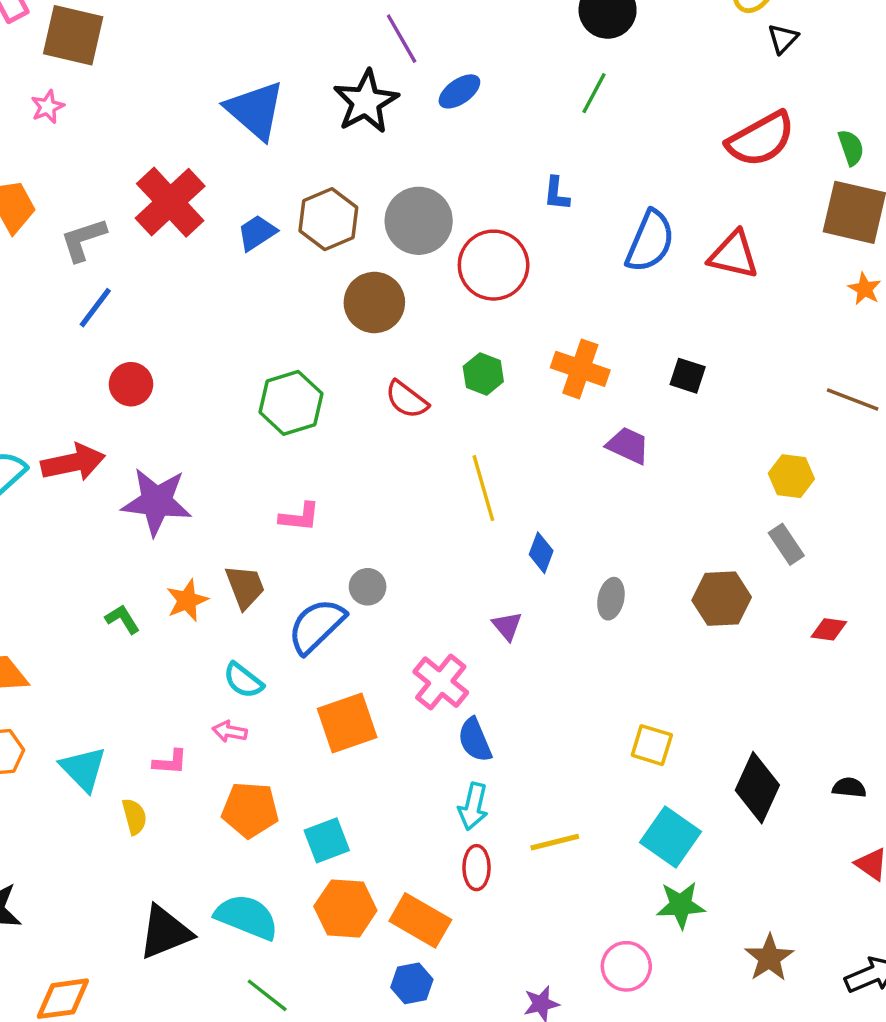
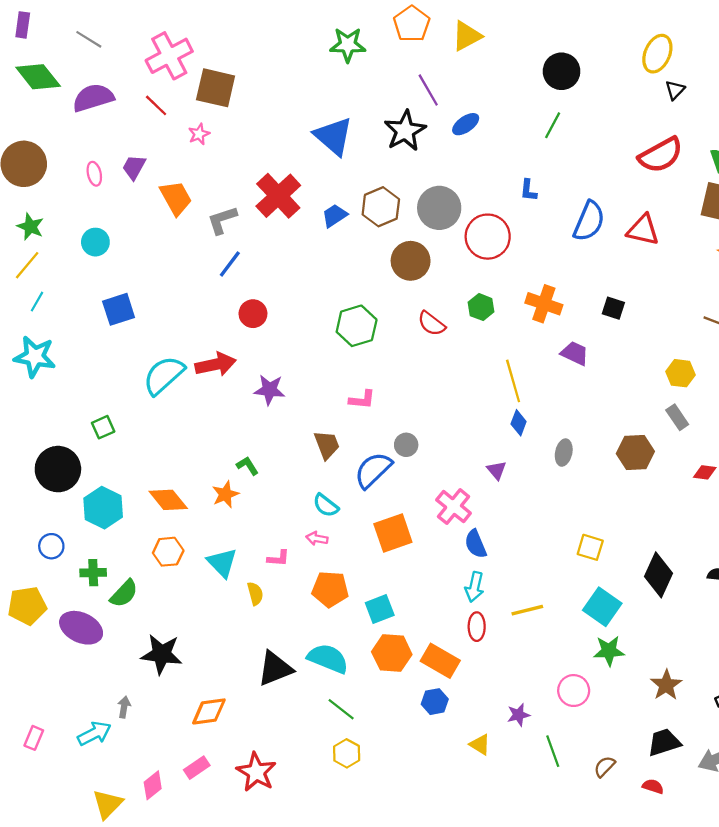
yellow line: (483, 488) -> (513, 381), moved
purple star: (157, 502) -> (270, 390), size x0.7
orange star: (187, 600) -> (225, 494), moved

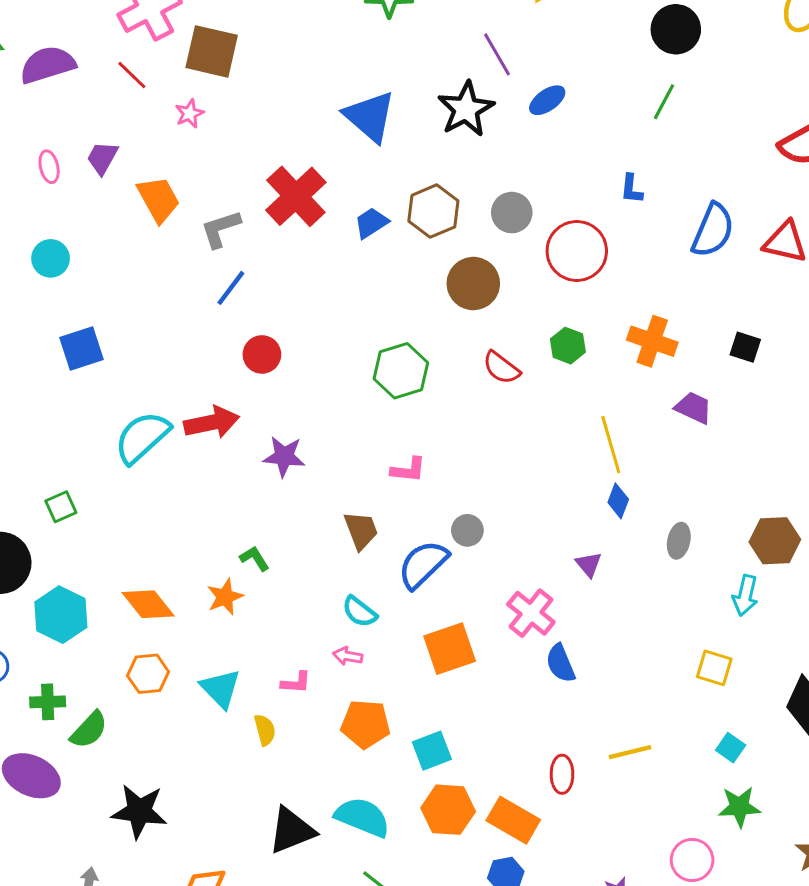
gray circle: (439, 208) -> (512, 213), size x0.7
cyan arrow: (474, 587) -> (745, 595), moved
cyan square: (602, 607) -> (731, 748), size x0.6

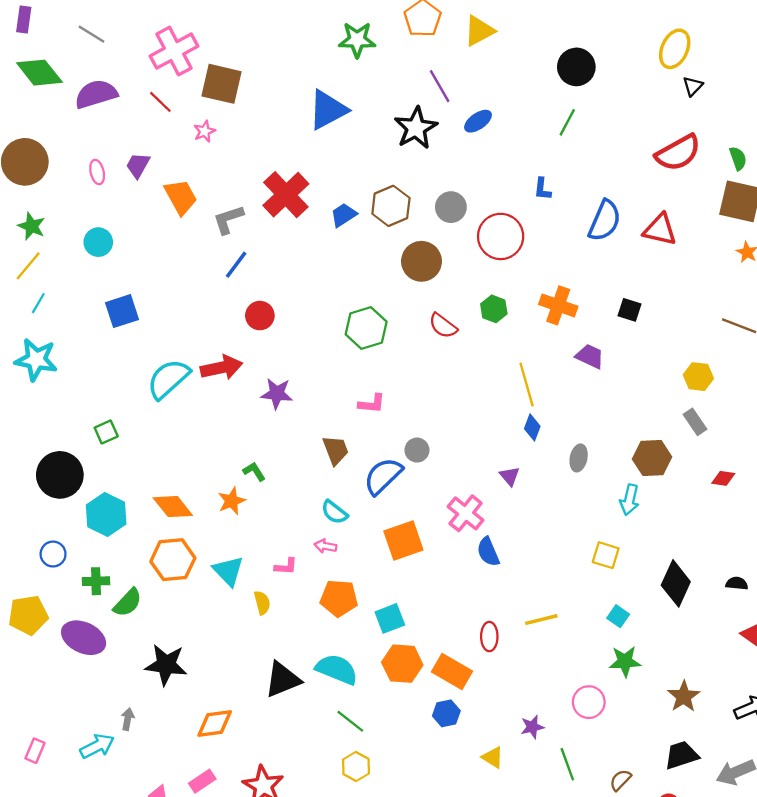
blue triangle: (370, 116) -> (328, 110), moved, turned 51
orange hexagon: (148, 674) -> (173, 560), size x1.4

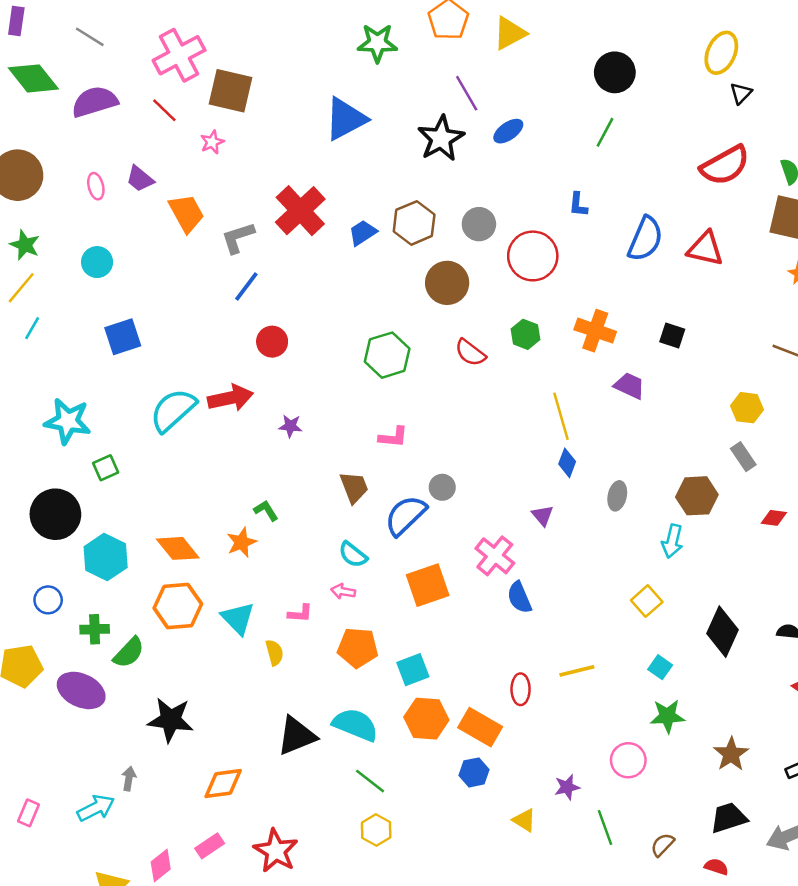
purple trapezoid: (138, 165) -> (140, 179), turned -80
cyan star: (36, 360) -> (68, 421), moved
purple star: (277, 394) -> (290, 426), size x0.7
yellow square: (606, 555) -> (647, 601), turned 32

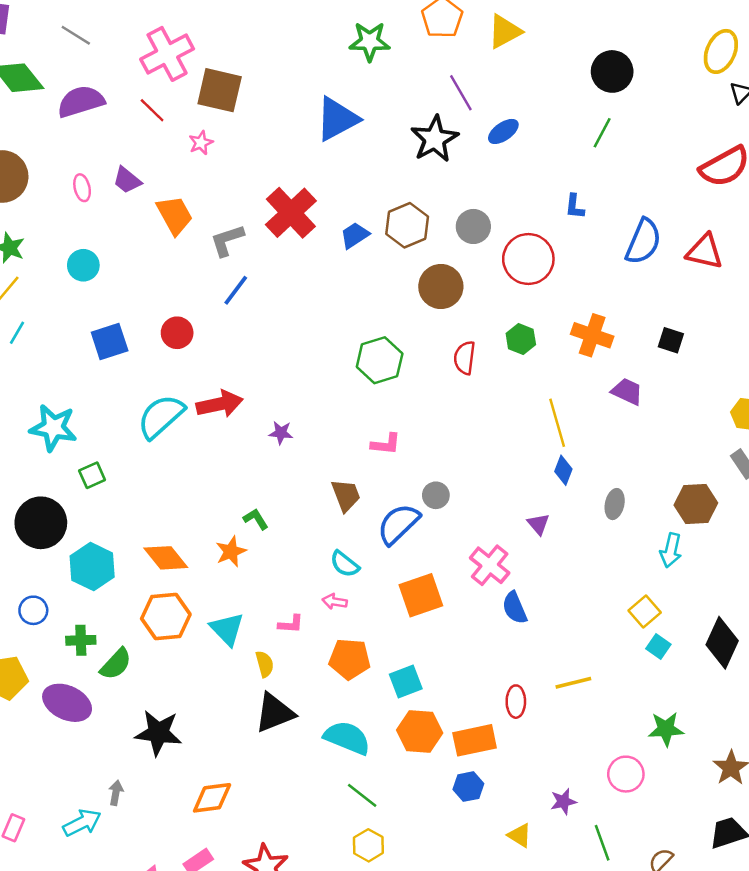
red circle: (272, 342) -> (177, 333), moved
red semicircle: (470, 353) -> (465, 358), turned 60
cyan square: (660, 667) -> (658, 647), moved
orange rectangle: (480, 727) -> (475, 740), turned -42
black triangle: (297, 736) -> (275, 713), moved

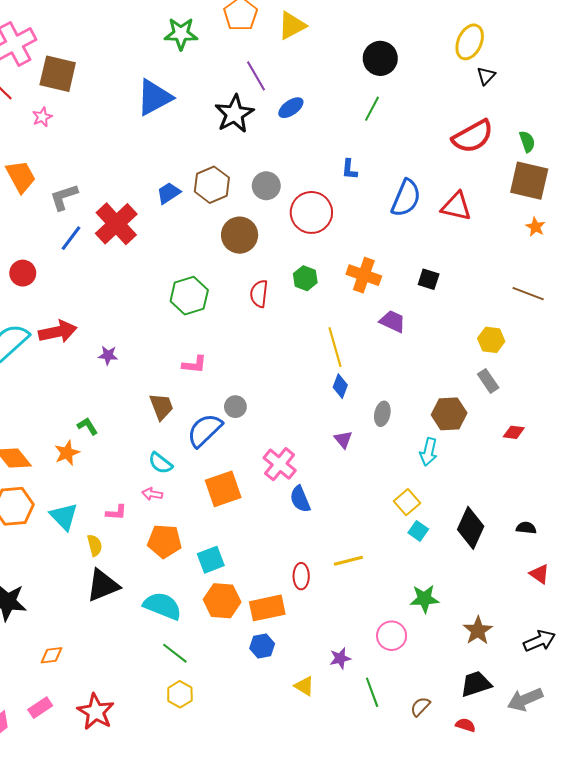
red cross: (291, 213) -> (116, 224), moved
purple triangle: (538, 524) -> (343, 439), moved
orange diamond: (212, 798) -> (52, 655), size x0.7

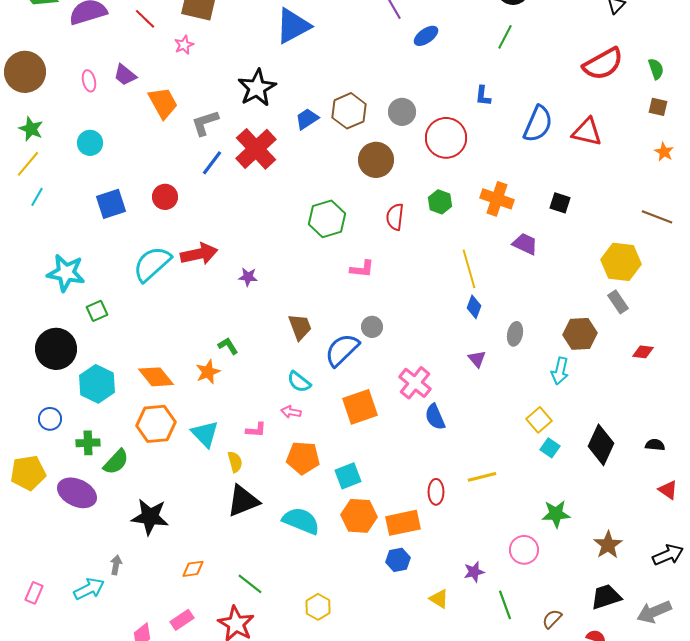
black star: (234, 114) -> (257, 88), moved
brown square: (529, 181) -> (658, 107), size x0.5
yellow hexagon: (491, 340) -> (621, 262), size x1.5
pink L-shape: (194, 365) -> (362, 269), moved
green line: (175, 653) -> (250, 584), moved

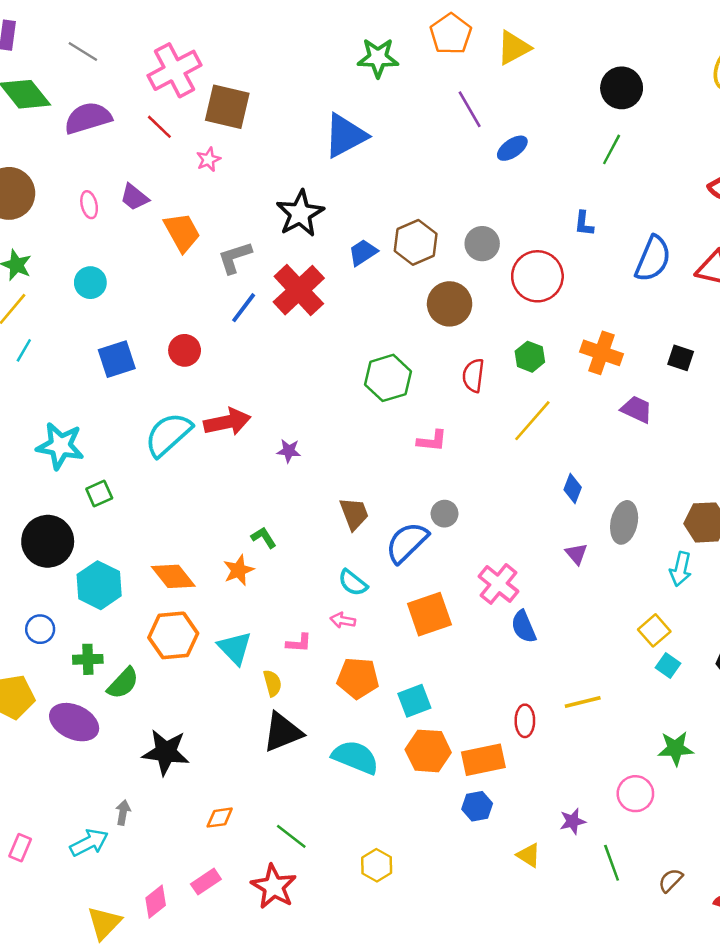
yellow line: (469, 269) -> (532, 421), moved, turned 57
gray ellipse: (515, 334) -> (624, 522), size x1.4

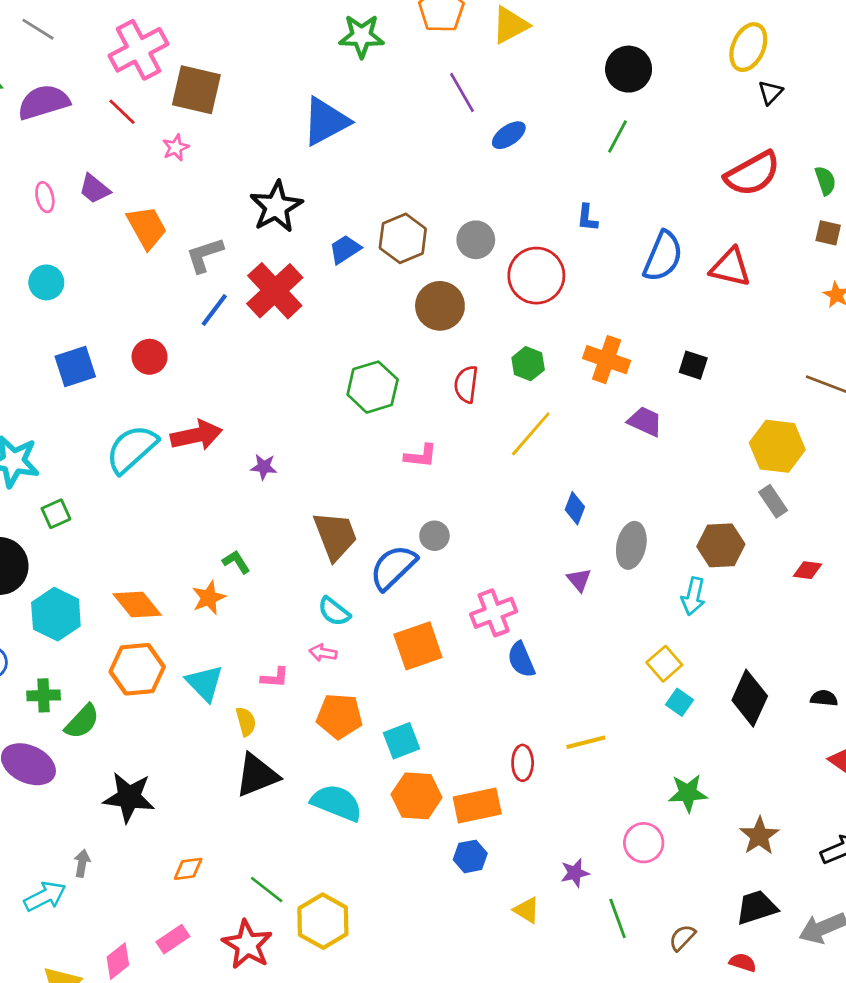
brown trapezoid: (354, 514) -> (335, 536), size x1.4
pink cross: (499, 584) -> (494, 613), turned 30
yellow hexagon: (377, 865) -> (323, 921), moved, size x1.5

